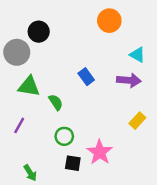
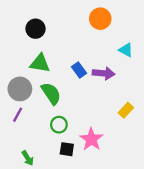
gray circle: (17, 52) -> (20, 89), moved
purple arrow: (129, 80) -> (104, 73), moved
green triangle: (29, 86) -> (40, 63), moved
green semicircle: (56, 102) -> (51, 93), size x1.5

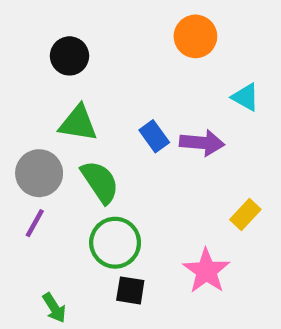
green circle: (59, 125) -> (115, 243), size x1.5
pink star: (91, 139) -> (206, 271), moved

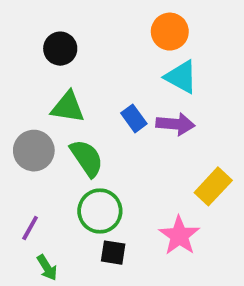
cyan triangle: (245, 97) -> (181, 77), moved, size x1.4
yellow rectangle: (245, 214) -> (213, 186), size x1.4
purple line: (35, 223) -> (30, 228), moved

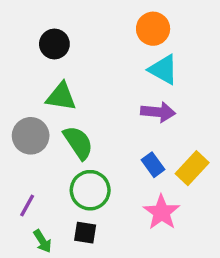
blue rectangle: (134, 118) -> (153, 165), moved
black square: (113, 253) -> (85, 233), moved

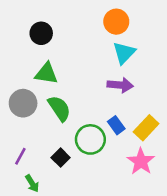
cyan triangle: (163, 69) -> (124, 53), turned 45
green circle: (90, 190) -> (90, 139), moved
pink star: (162, 212) -> (141, 161), moved
black square: (85, 233) -> (61, 158), moved, turned 36

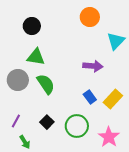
cyan triangle: (124, 53) -> (116, 41), moved
green circle: (90, 139) -> (77, 126), moved
pink star: (141, 161) -> (109, 137), moved

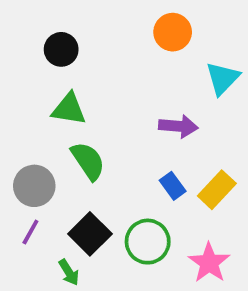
gray circle: (18, 80) -> (34, 186), moved
black square: (47, 122) -> (90, 234), size x1.5
green arrow: (25, 142) -> (69, 272), moved

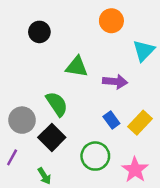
green triangle: (69, 109) -> (77, 67), moved
purple line: (30, 232) -> (12, 157), moved
black square: (90, 234) -> (52, 137), moved

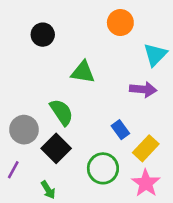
purple arrow: (115, 82) -> (143, 89), moved
yellow rectangle: (140, 123) -> (146, 148), moved

